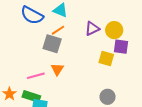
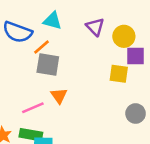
purple triangle: (92, 29) -> (95, 27), moved, turned -42
orange line: (58, 30) -> (42, 47), moved
gray circle: (108, 97) -> (136, 114), moved

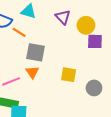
orange line: (42, 47) -> (19, 32), turned 72
gray square: (48, 65) -> (36, 52), moved
yellow square: (119, 74) -> (69, 75), moved

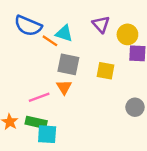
cyan triangle: (29, 11) -> (64, 33), moved
yellow square: (69, 75) -> (106, 71), moved

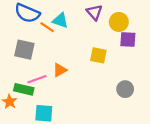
gray square: (68, 64) -> (24, 50), moved
orange triangle: (64, 87) -> (60, 70), turned 32
green rectangle: (36, 122) -> (24, 89), moved

